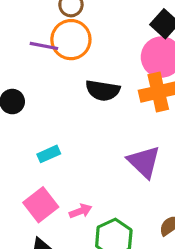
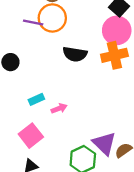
purple triangle: (144, 162) -> (104, 143), moved
pink arrow: (80, 211) -> (59, 108), moved

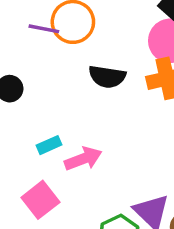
pink arrow: (59, 108) -> (83, 159), size x1.5

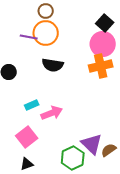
black semicircle: (107, 77) -> (53, 65), moved

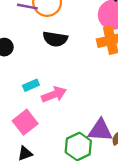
purple triangle: (92, 144) -> (100, 130), turned -40

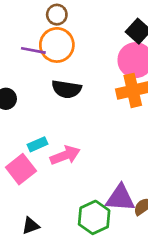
pink square: (25, 122) -> (21, 169), moved

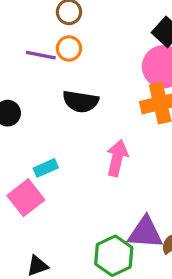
orange circle: (57, 45) -> (69, 48), size x0.6
pink arrow: (65, 155) -> (117, 158), moved, turned -56

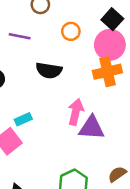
orange circle: (69, 48) -> (71, 31), moved
purple triangle: (145, 233) -> (92, 128), moved

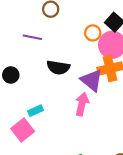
orange circle: (71, 31) -> (93, 33), moved
purple triangle: (92, 128) -> (92, 80), moved, turned 35

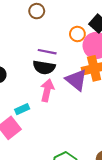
purple line: (32, 37) -> (47, 52), moved
pink arrow: (82, 104) -> (47, 90), moved

